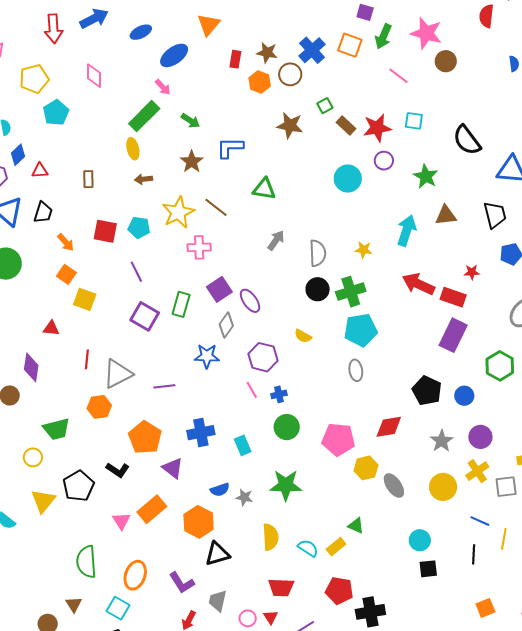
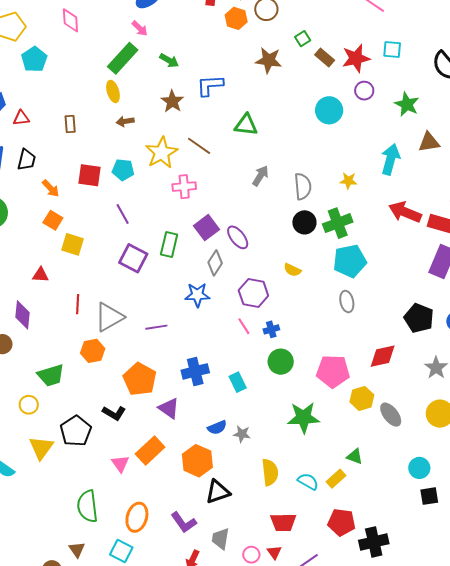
green star: (286, 485) -> (304, 418), moved

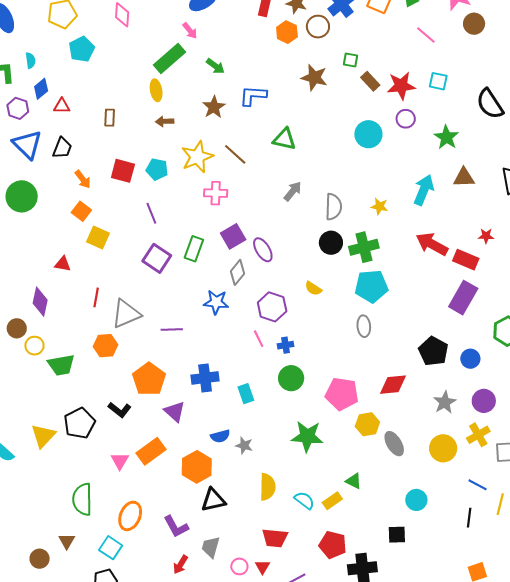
green square: (303, 39) -> (351, 60), turned 35
yellow circle: (29, 405) -> (34, 346), moved
black square: (429, 496) -> (397, 535), moved

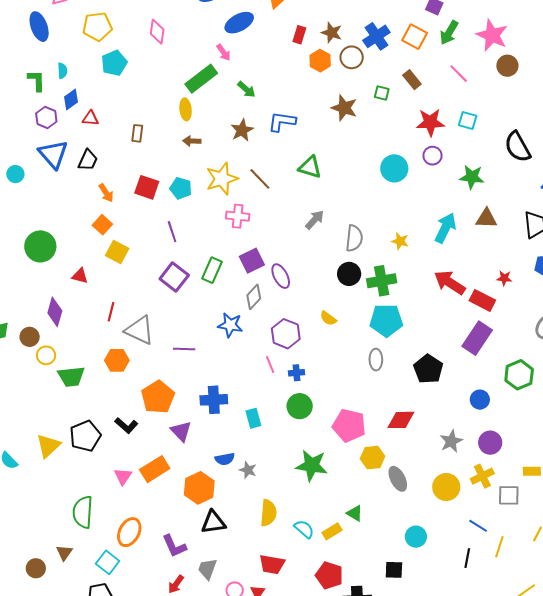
brown rectangle: (370, 81) -> (412, 80), moved
green star: (446, 137) -> (472, 177), turned -30
green circle: (22, 196) -> (40, 246), moved
gray triangle: (126, 314) -> (140, 330), turned 44
black pentagon: (433, 351) -> (428, 369), moved

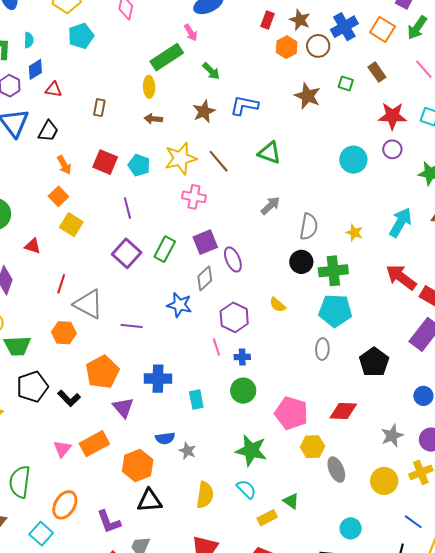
black pentagon: (85, 436) -> (32, 387), moved
cyan semicircle: (304, 529) -> (246, 489), moved

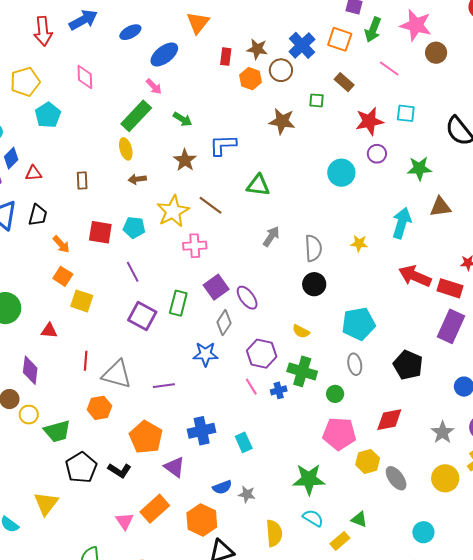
green cross: (333, 271) -> (302, 371), moved, turned 36
green circle: (243, 391) -> (335, 394), moved, size x0.7

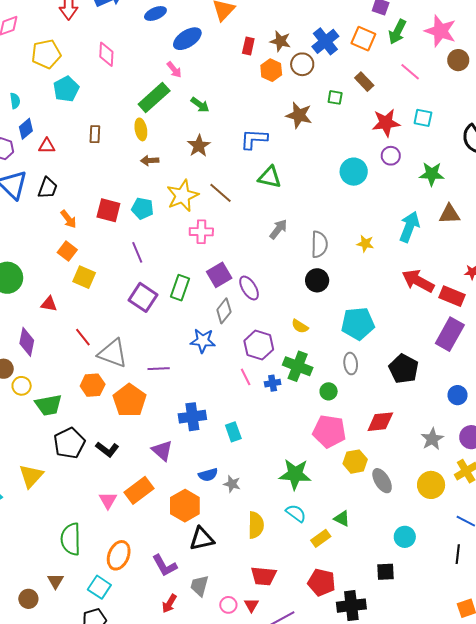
blue L-shape: (223, 145) -> (254, 139), moved
brown rectangle: (82, 180) -> (95, 134), moved
red line: (86, 361) -> (83, 337), turned -48
orange pentagon: (146, 437) -> (129, 400), moved

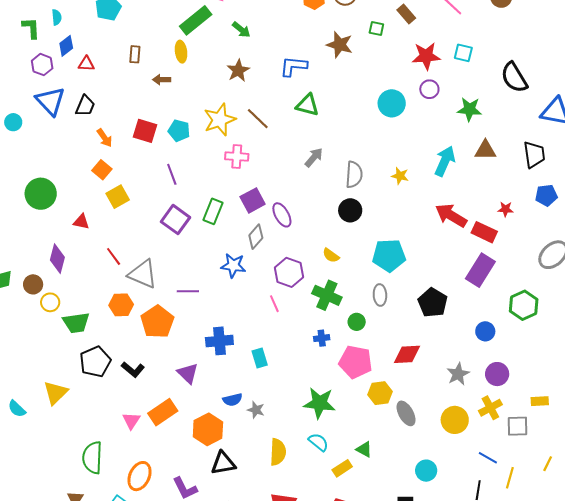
brown arrow: (150, 160) -> (162, 80), moved
yellow square: (84, 277) -> (118, 197), turned 35
blue cross: (273, 383) -> (322, 338), moved

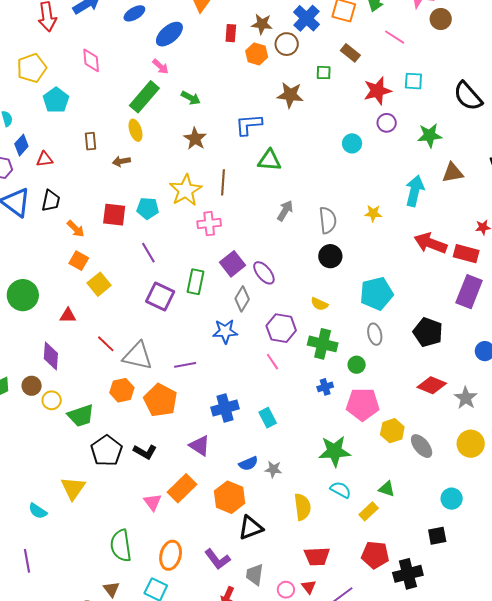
cyan circle: (392, 103) -> (352, 143), size x0.7
brown line: (258, 119) -> (223, 182), turned 60
red diamond: (407, 354) -> (432, 385), moved, turned 36

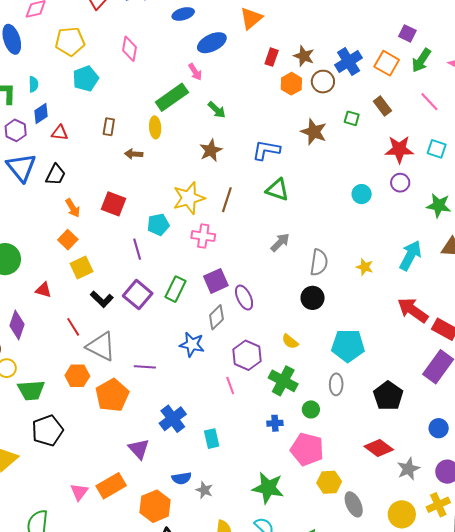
cyan pentagon: (148, 208) -> (158, 225), moved, turned -30
blue cross: (225, 408) -> (173, 419), turned -36
black L-shape: (145, 452) -> (102, 299), moved

